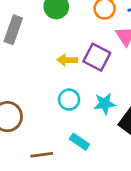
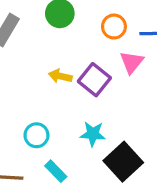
cyan circle: (69, 100) -> (36, 135), moved

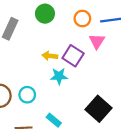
cyan star: (93, 134) -> (59, 76), moved
cyan circle: (36, 135) -> (27, 95), moved

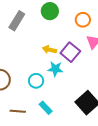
cyan circle: (27, 95) -> (36, 81), moved

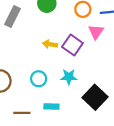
cyan star: (55, 69) -> (69, 77), moved
cyan rectangle: (46, 108) -> (51, 107), turned -40

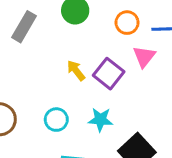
yellow arrow: (50, 44) -> (76, 70), turned 40

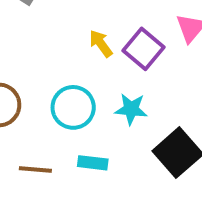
cyan circle: (56, 120) -> (73, 107), size x1.4

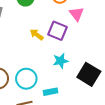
cyan circle: (73, 107) -> (26, 79), moved

